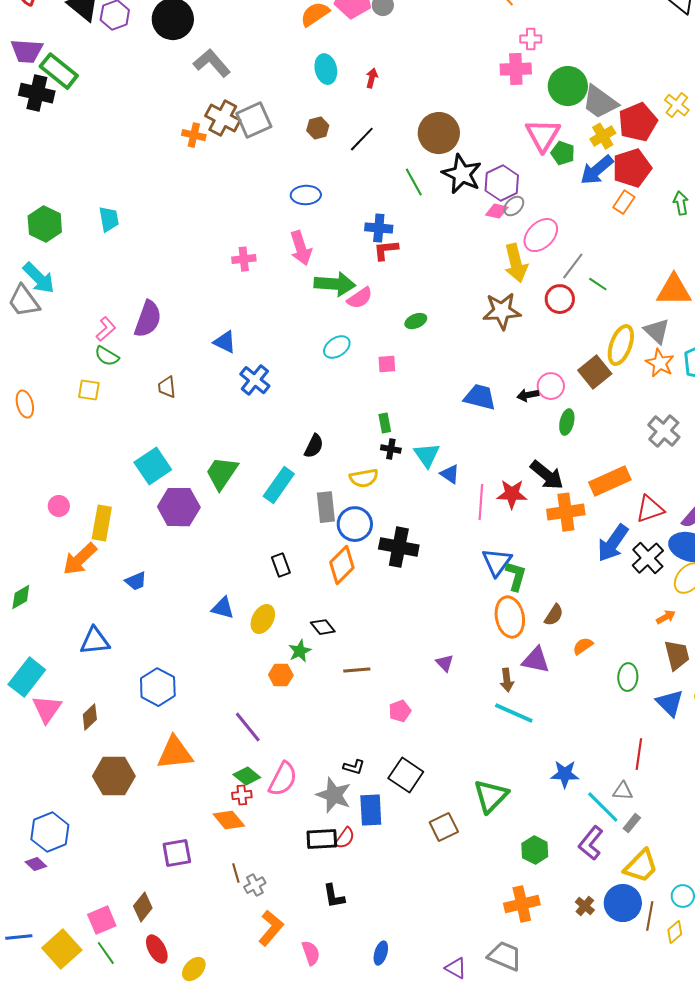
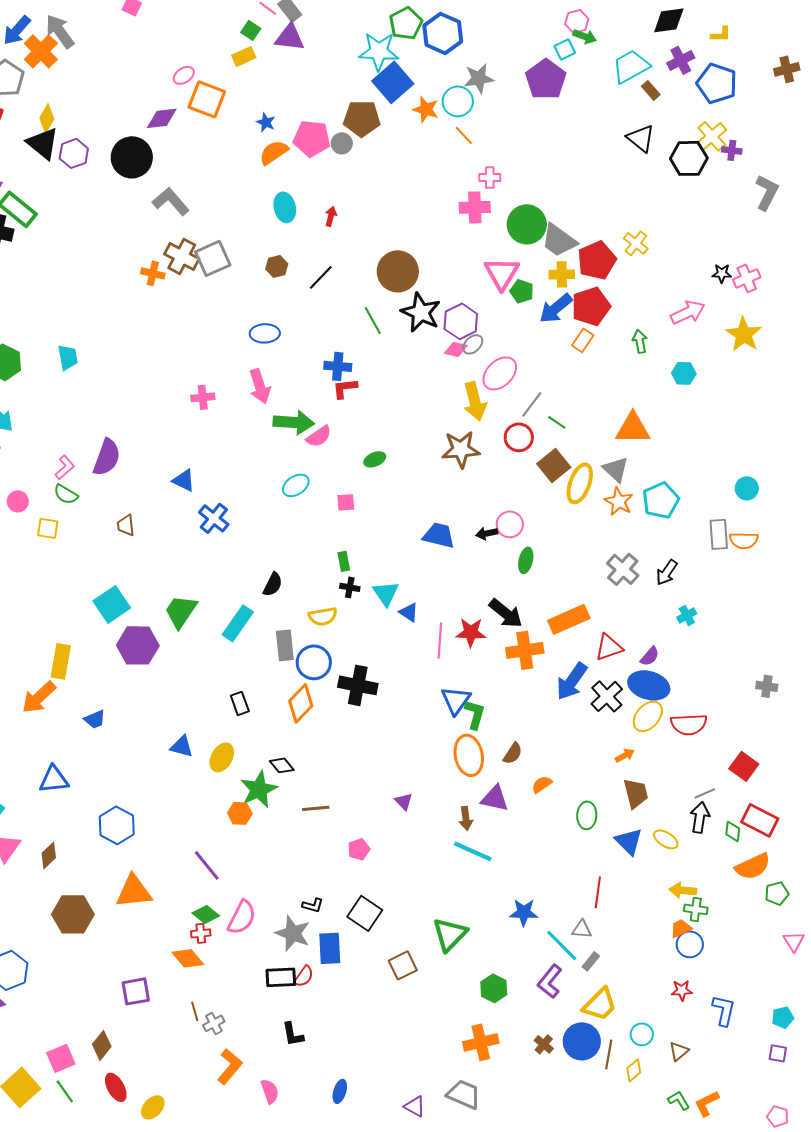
yellow cross: (603, 136) -> (562, 274), turned 30
brown square: (595, 372) -> (554, 465), moved
pink circle: (59, 506) -> (18, 501), moved
green star: (300, 651) -> (259, 789), size x1.6

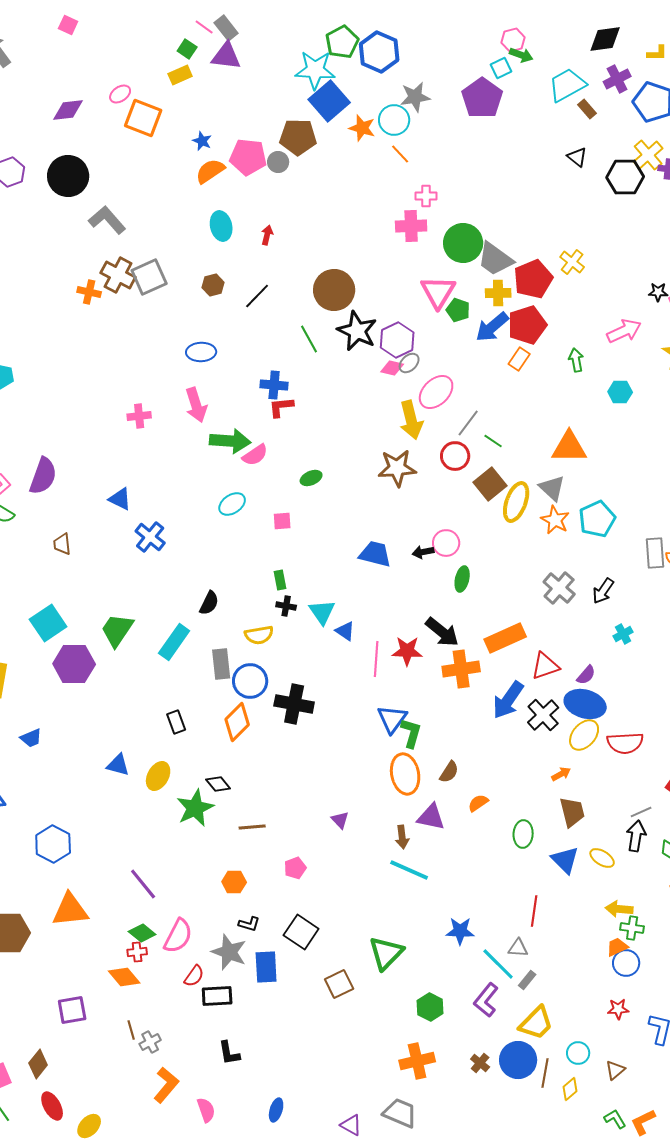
purple diamond: (162, 118) -> (68, 110), moved
black triangle: (641, 138) -> (577, 157), size x0.7
orange hexagon: (240, 813) -> (234, 882), moved
red semicircle: (304, 976) -> (194, 976), moved

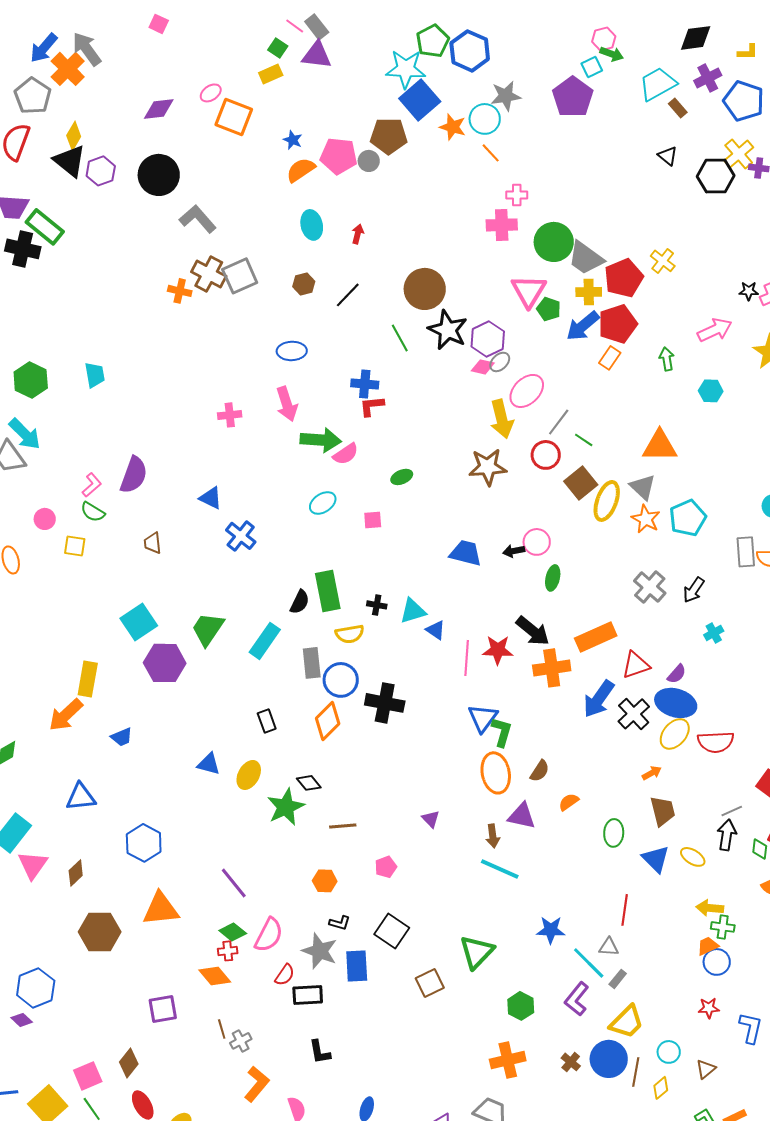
green rectangle: (280, 580) -> (328, 591), moved, size x2.0
cyan triangle: (322, 612) -> (413, 611), turned 48

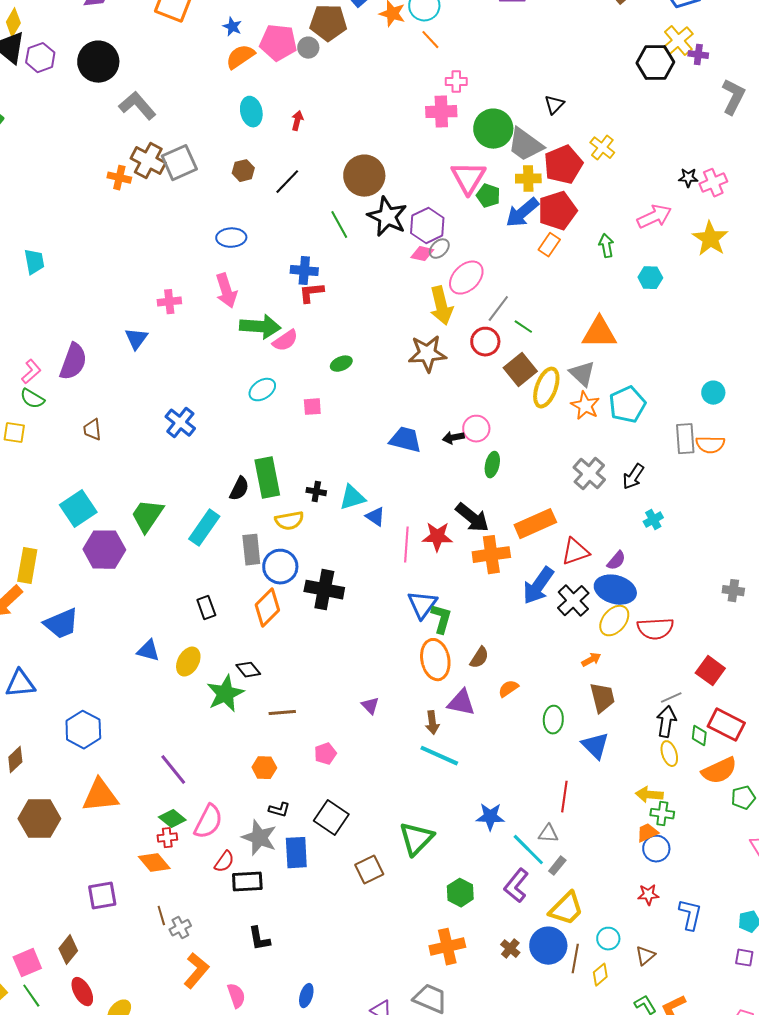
black triangle: (668, 156) -> (554, 105), moved, turned 35
blue triangle: (211, 498) -> (136, 339), moved, turned 40
blue trapezoid: (122, 737) -> (61, 624), size x1.6
yellow ellipse: (693, 857) -> (669, 754), moved, turned 40

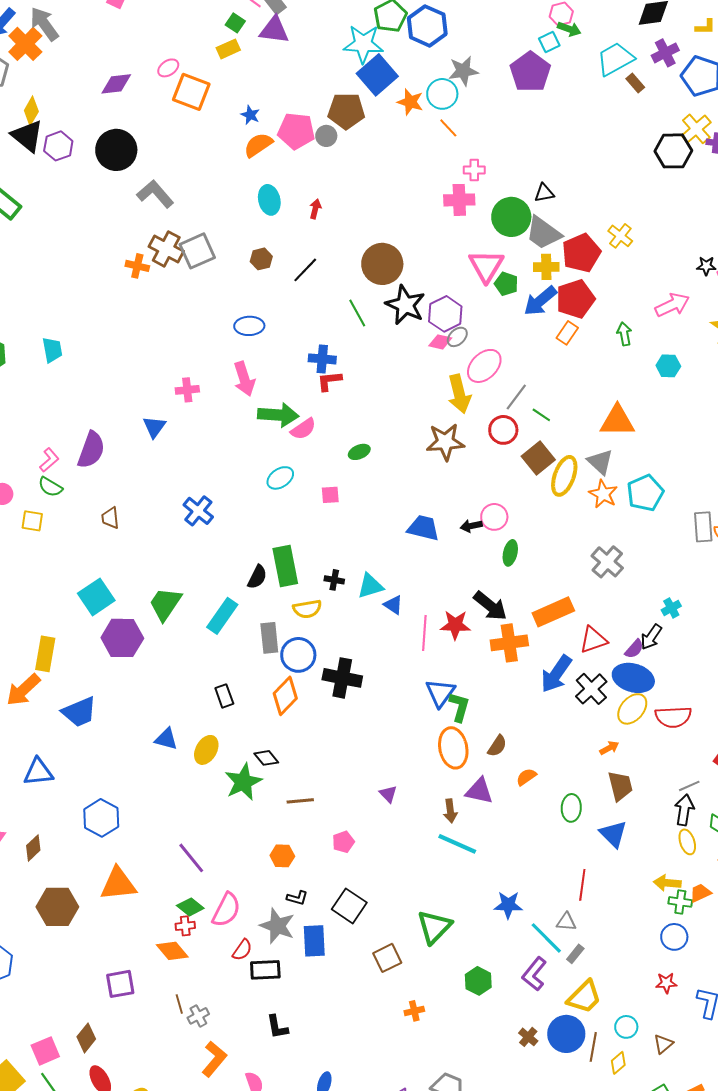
black triangle: (554, 105) -> (544, 193), moved, turned 35
black arrow: (633, 477) -> (651, 637), moved
orange trapezoid: (647, 833) -> (700, 893), moved
orange cross: (447, 947) -> (414, 1011), moved, size x0.6

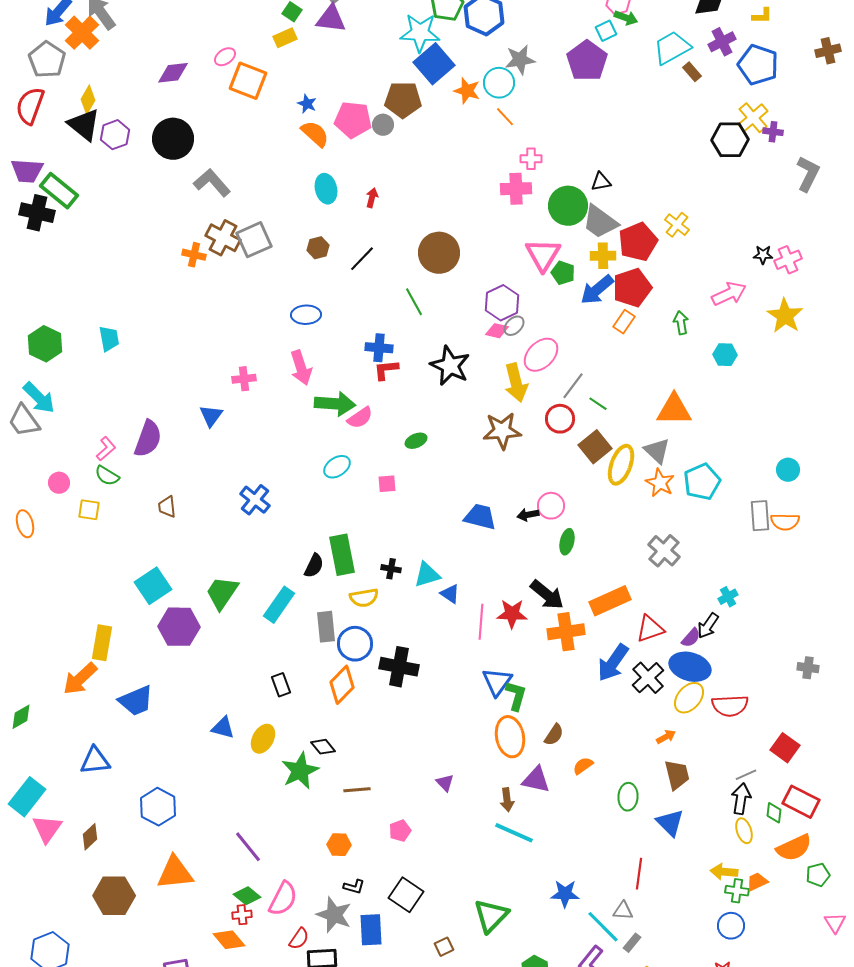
orange semicircle: (258, 145) -> (315, 134), turned 76
black star: (405, 305) -> (450, 366), moved
brown square: (387, 958) -> (444, 947), size x0.7

